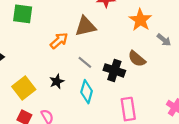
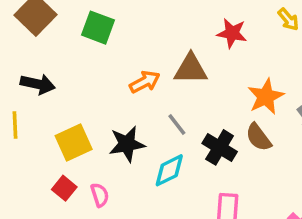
orange star: (140, 20) -> (266, 97), moved
black star: (57, 81) -> (127, 144), size x1.5
cyan diamond: (87, 92) -> (169, 170), turned 35

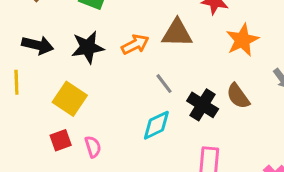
orange star: (266, 97) -> (242, 40), moved
yellow square: (74, 143) -> (70, 99), turned -32
black star: (127, 144) -> (88, 47), moved
red square: (64, 188) -> (61, 140), turned 30

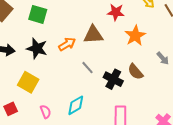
black star: (88, 47) -> (37, 48), turned 30
cyan diamond: (156, 125) -> (76, 105), moved
red square: (61, 140) -> (11, 109), moved

